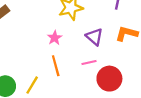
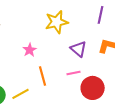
pink star: (55, 38) -> (30, 50), moved
yellow line: (32, 85) -> (21, 94), turned 30

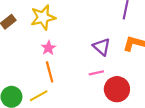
yellow star: (57, 22) -> (43, 17), moved
orange line: (43, 76) -> (50, 72), moved

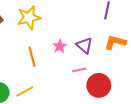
pink star: (48, 48) -> (60, 46), moved
orange line: (50, 72) -> (32, 57), moved

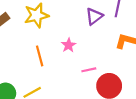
purple triangle: (84, 45) -> (94, 16), moved, turned 42

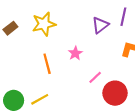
pink line: (89, 70) -> (95, 77), turned -32

